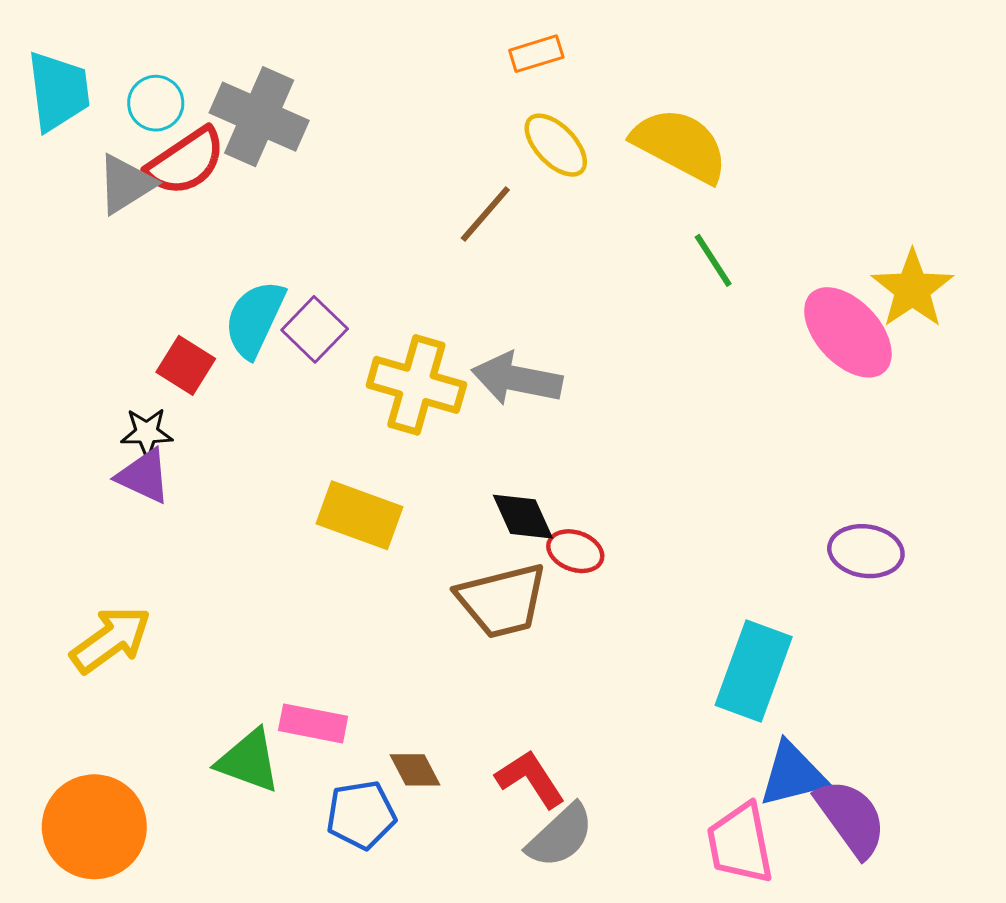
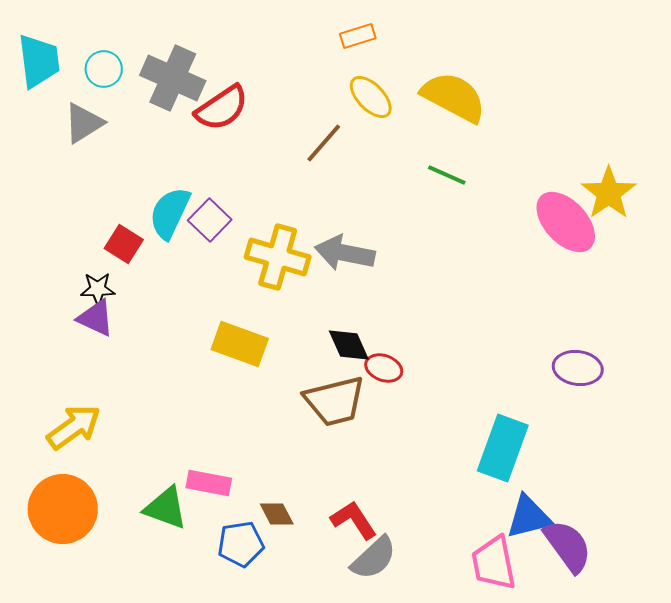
red semicircle: (186, 162) -> (222, 108), moved
green line: (713, 260) -> (447, 175), moved, turned -33
orange circle: (94, 827) -> (63, 509), moved

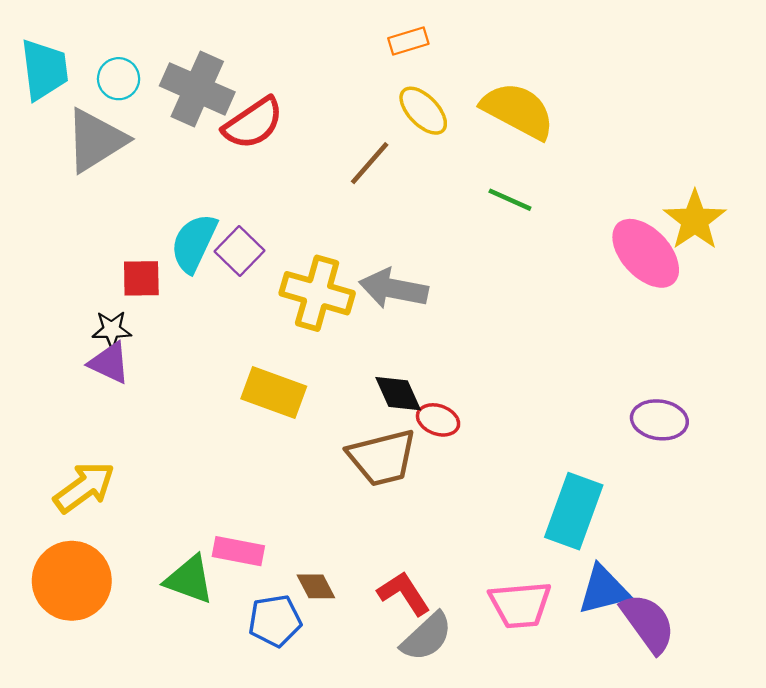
gray triangle: (84, 123) -> (96, 140), size x1.4
red square: (124, 244) -> (141, 278), turned -33
pink trapezoid: (494, 563) -> (520, 605), moved, turned -84

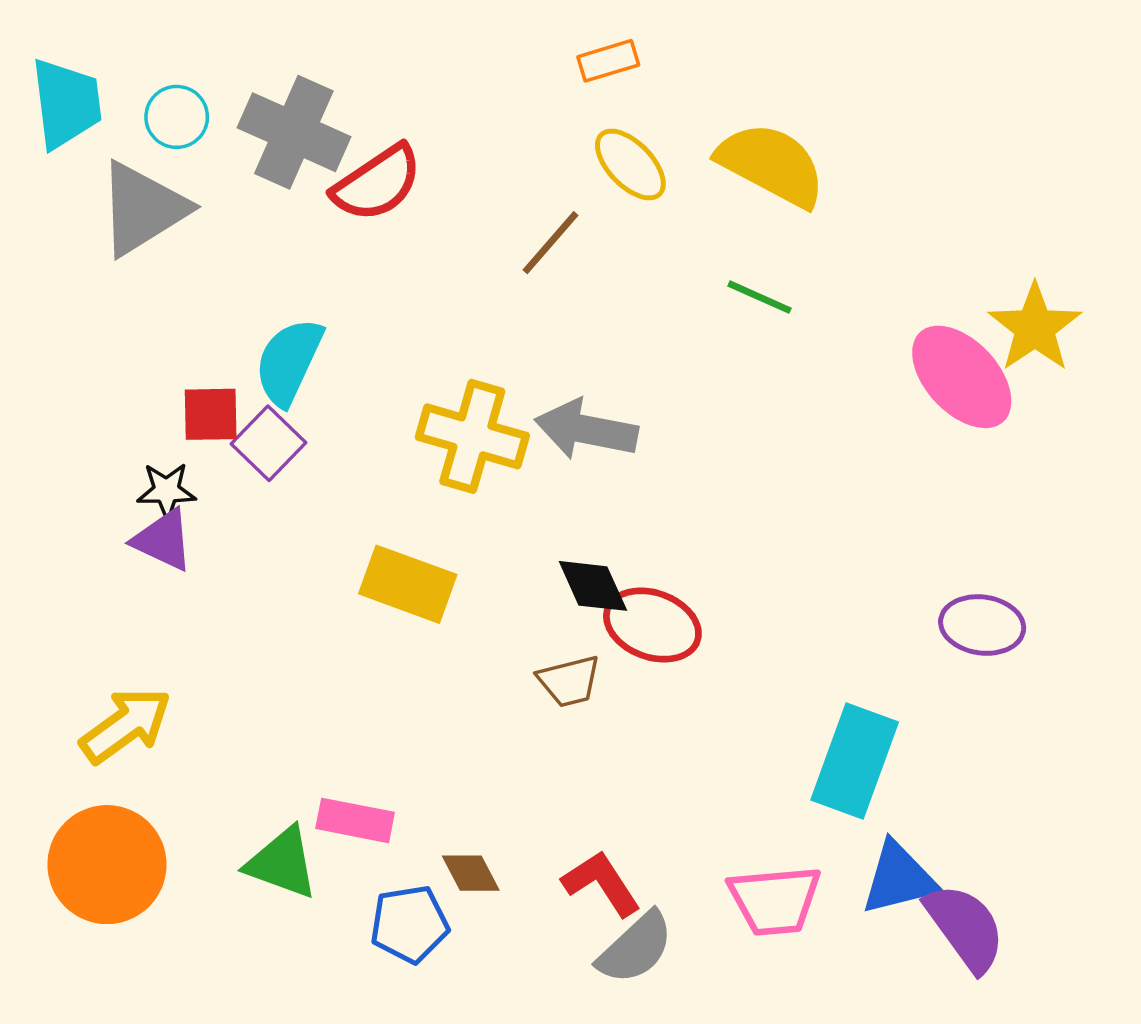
purple square: (239, 251) -> (268, 443), moved
red ellipse: (438, 420) -> (652, 625), size x1.5
brown trapezoid: (382, 458) -> (569, 681), size x0.6

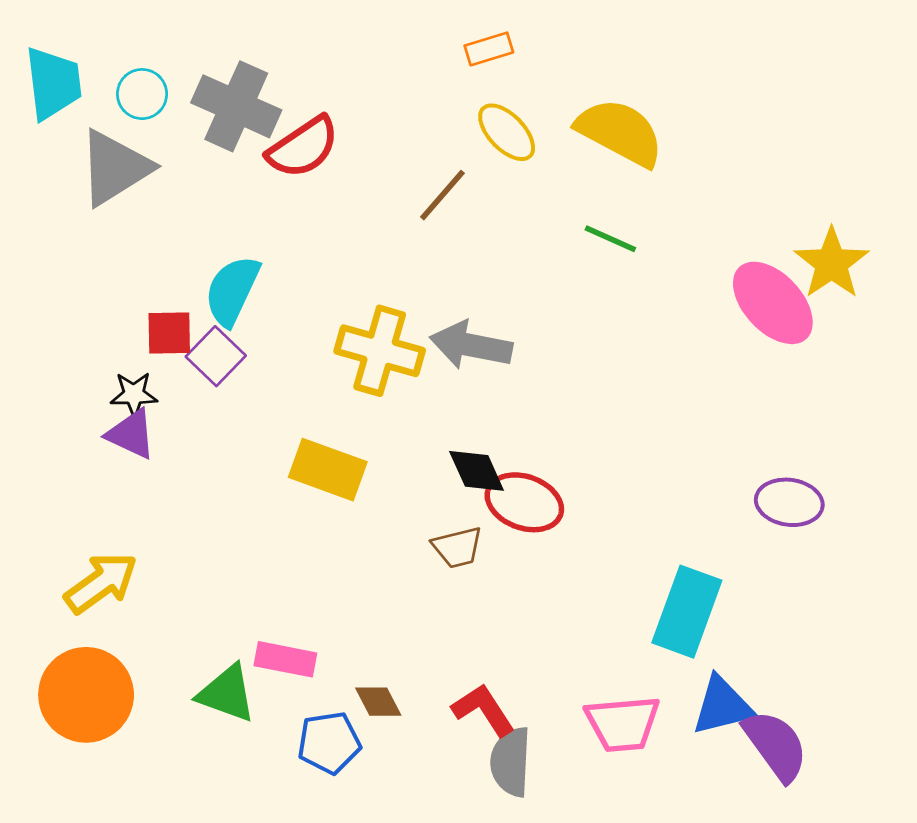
gray semicircle: (635, 948) -> (511, 762), turned 136

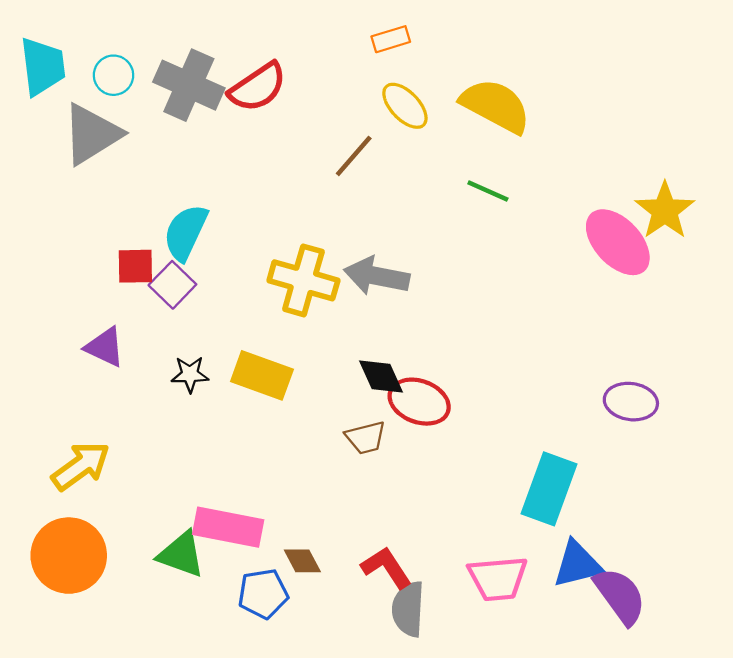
red semicircle: (303, 147) -> (258, 87), moved
black star: (134, 394) -> (190, 374), moved
pink rectangle: (285, 659) -> (228, 527), size x1.4

